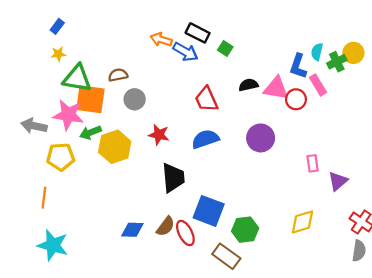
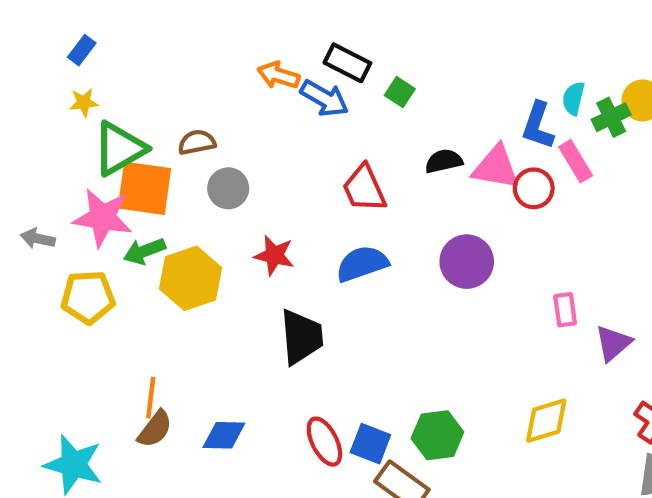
green triangle: (77, 78) -> (119, 149), turned -40
gray arrow: (34, 126) -> (38, 239), size x0.7
orange line: (44, 198) -> (151, 398), moved
blue square: (209, 211) -> (370, 444), moved, size x0.7
brown semicircle: (166, 226) -> (155, 429), moved

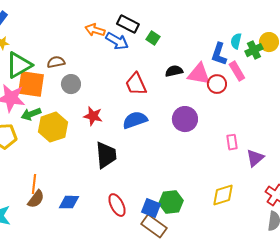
blue square: (370, 444) -> (151, 208), moved

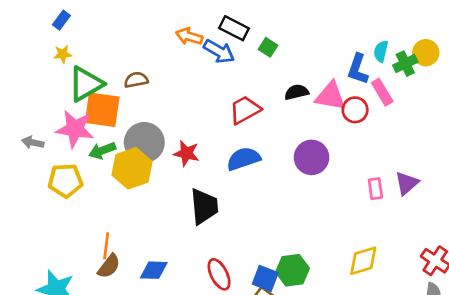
gray circle: (71, 84) -> (144, 142), moved, size x1.5
red trapezoid: (136, 84) -> (245, 110), turned 85
purple triangle: (255, 158) -> (407, 183), moved

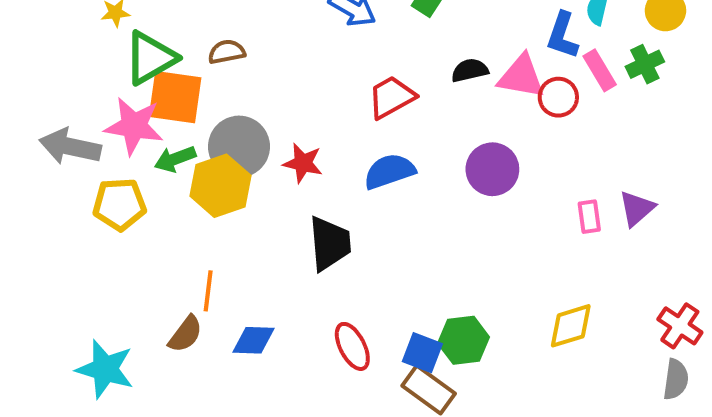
green cross: (405, 64) -> (645, 64), moved
gray arrow: (33, 142) -> (70, 147), size x1.8
orange line: (106, 246) -> (208, 291), moved

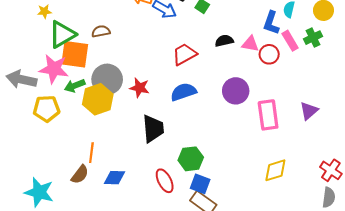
pink triangle: (521, 77) -> (250, 44), size x0.7
pink rectangle: (589, 217) -> (268, 115), moved, size x1.8
green hexagon: (464, 340) -> (191, 159), moved

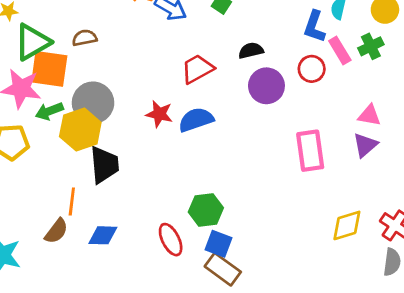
pink triangle: (250, 44) -> (369, 115), moved
red star: (140, 88) -> (159, 114), moved
purple circle: (236, 91) -> (266, 86), moved
black trapezoid: (153, 129) -> (104, 165), moved
yellow diamond: (275, 170) -> (347, 225), moved

